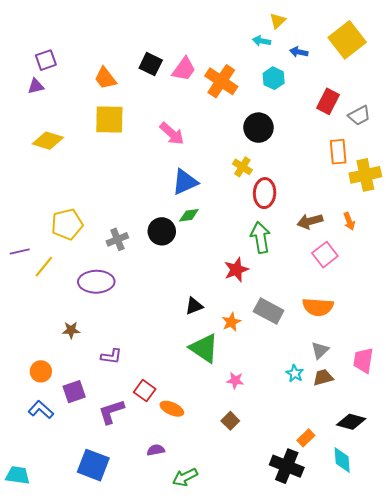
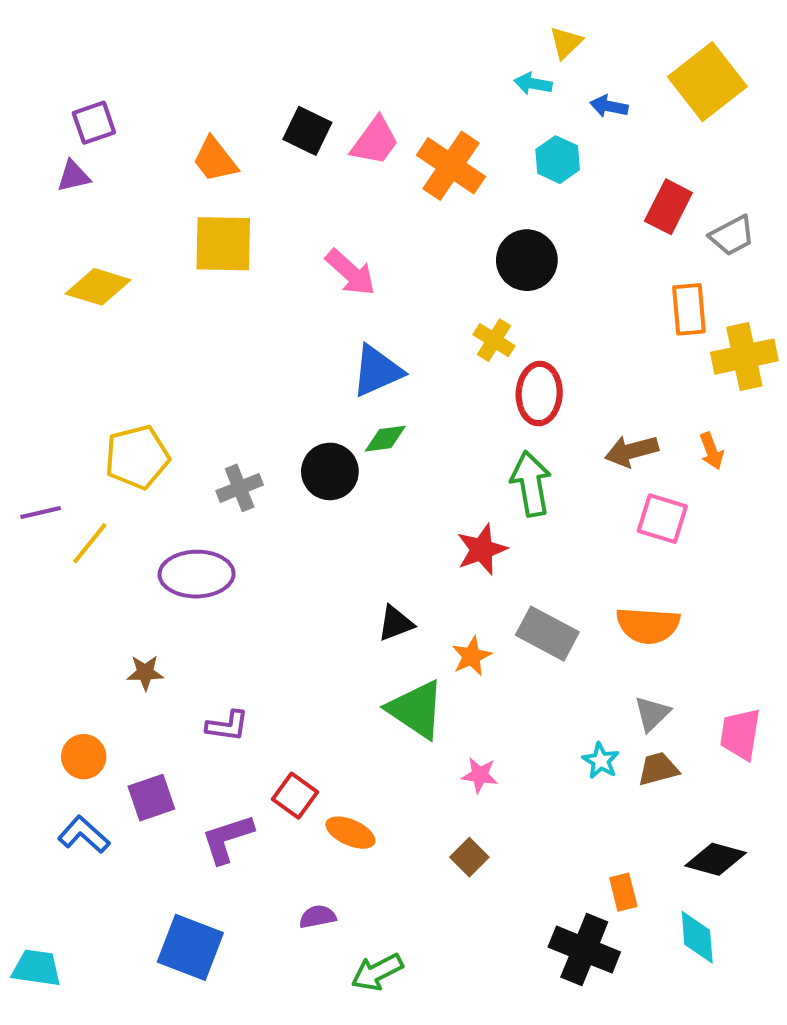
pink square: (325, 255) -> (662, 519), turned -35
orange rectangle: (306, 438) -> (623, 892), turned -60

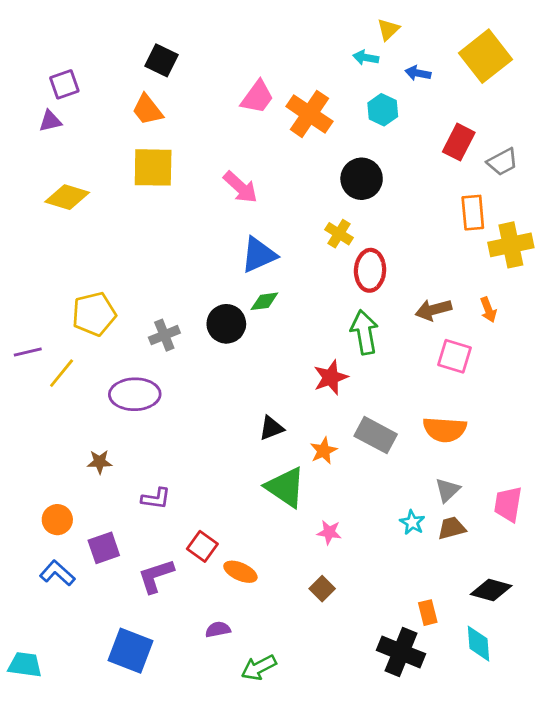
black square: (307, 131) -> (162, 60), moved

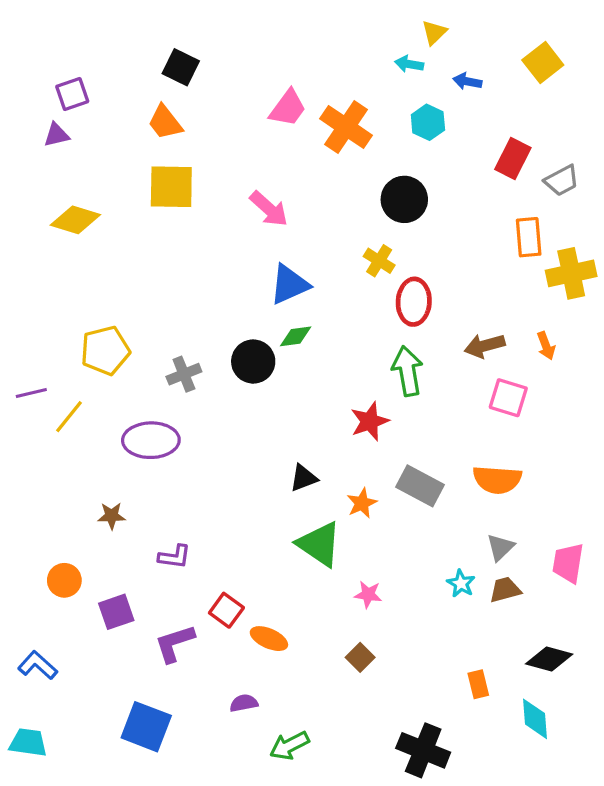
yellow square: (486, 56) -> (543, 62), size x0.7
blue L-shape: (57, 573) -> (38, 665), moved
black cross: (401, 652) -> (423, 750), moved

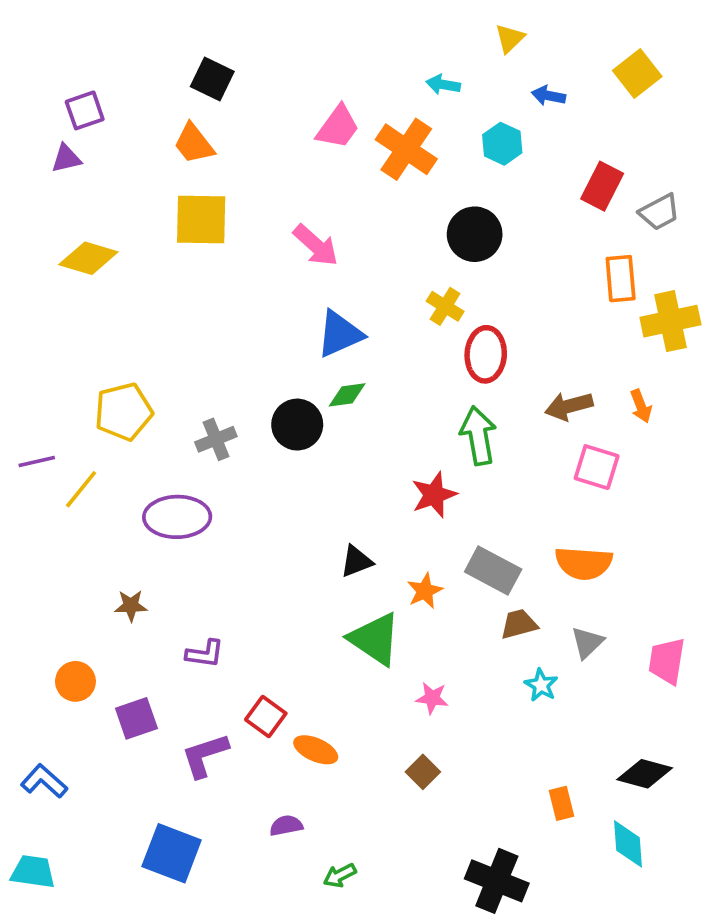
cyan arrow: (409, 64) -> (443, 85), moved
brown trapezoid: (505, 590) -> (519, 624), moved
green arrow: (289, 746) -> (340, 875), size x0.7

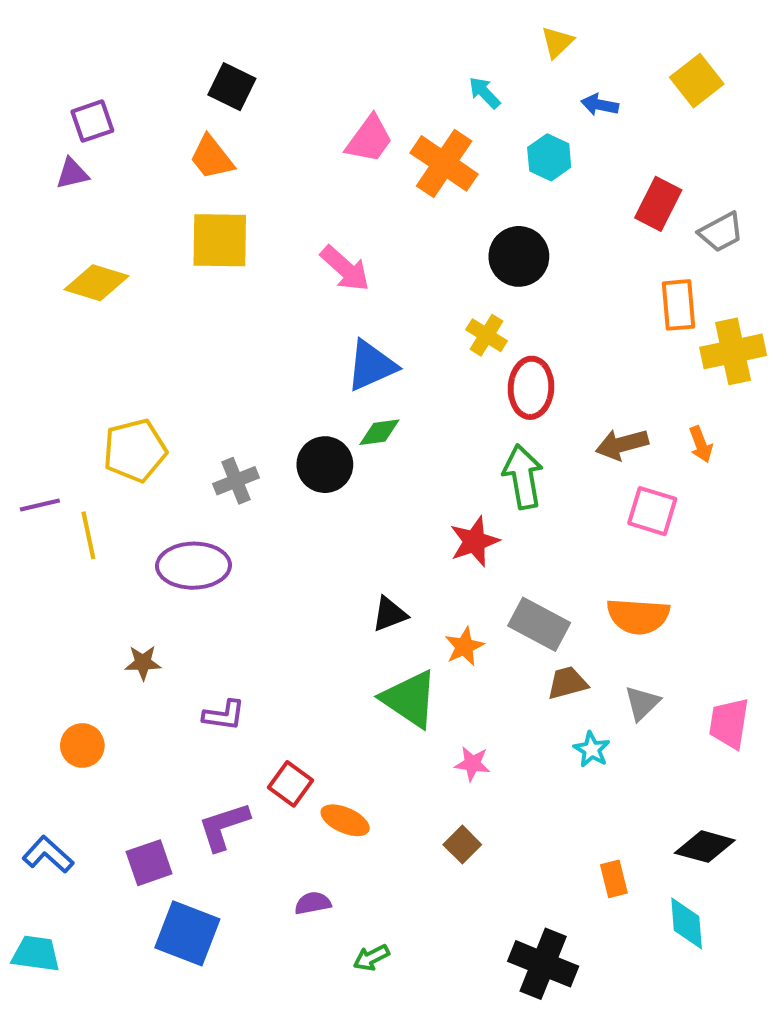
cyan arrow: (443, 85) -> (485, 93), turned 36
yellow line: (81, 489) -> (88, 535), turned -51
purple square: (136, 718) -> (149, 863), moved

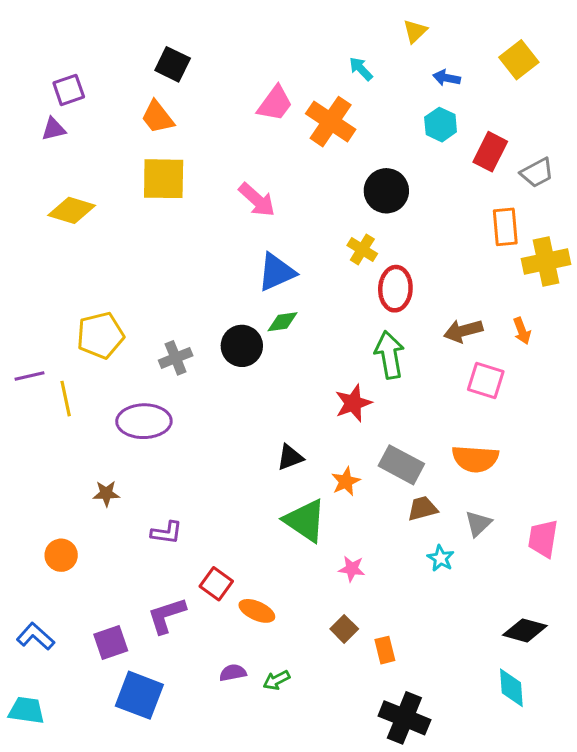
cyan hexagon: (549, 157) -> (441, 125), moved
orange rectangle: (614, 879) -> (385, 650), moved
green arrow: (371, 958) -> (276, 680), moved

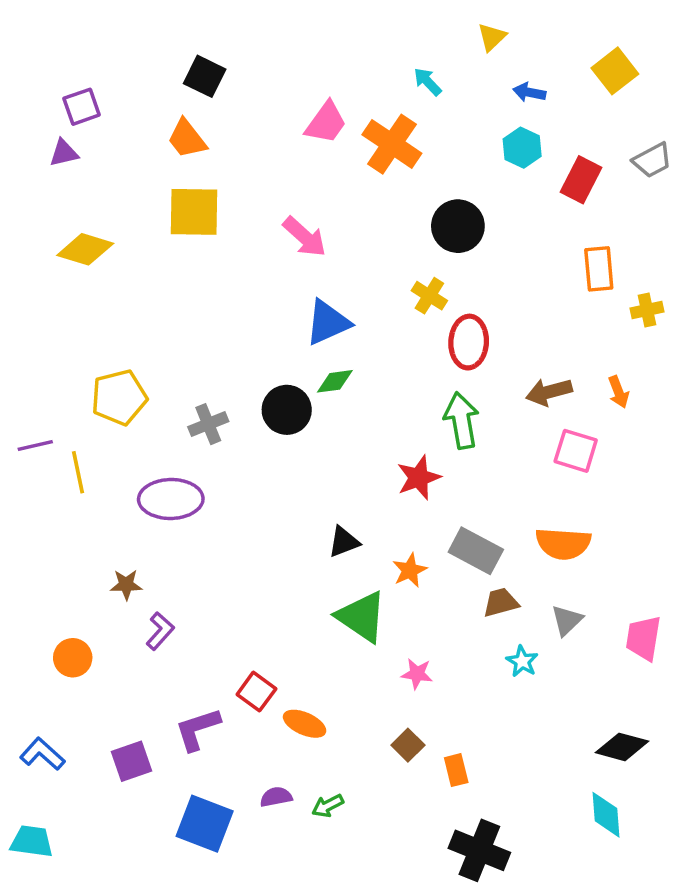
gray trapezoid: (537, 173) -> (652, 160), moved
yellow cross: (546, 262) -> (647, 310), size x0.6
purple L-shape: (167, 533) -> (160, 631), moved, turned -56
blue square: (139, 695) -> (205, 824), moved

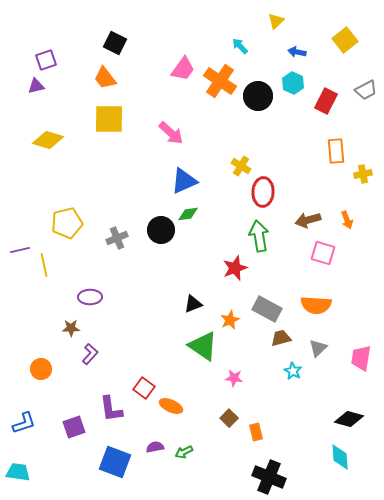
black circle: (458, 226) -> (258, 96), moved
purple ellipse: (171, 499) -> (90, 297), moved, size x0.7
purple L-shape: (198, 729) -> (111, 409), turned -80
blue L-shape: (42, 754) -> (24, 423), turned 120

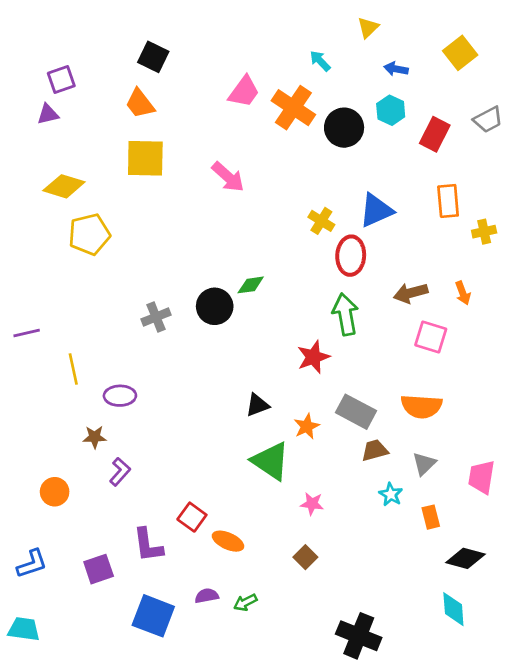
blue triangle: (184, 181) -> (376, 210), moved
yellow pentagon: (67, 223) -> (89, 234), moved
yellow line: (44, 265) -> (73, 369), moved
orange rectangle: (256, 432) -> (431, 517), moved

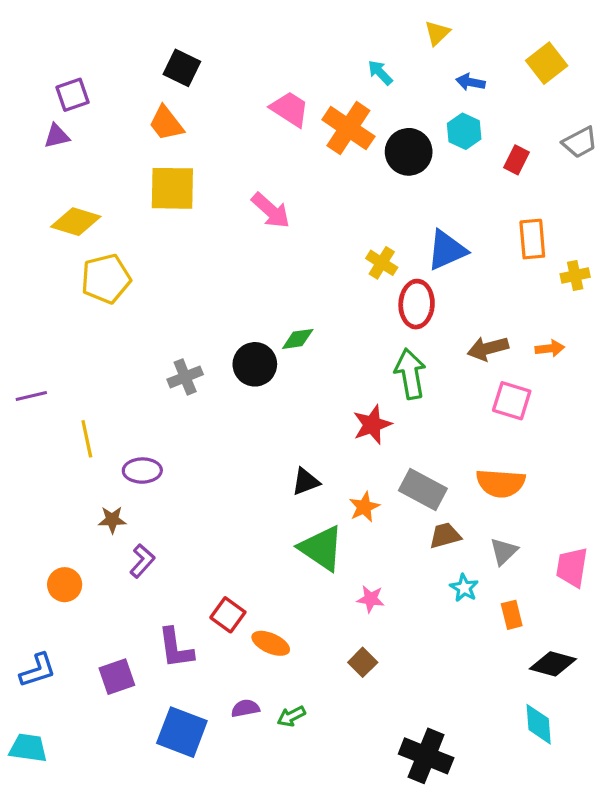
pink trapezoid: (244, 92) -> (290, 109), turned -93
red rectangle: (435, 134) -> (516, 160), size x0.7
orange arrow: (463, 293) -> (550, 348), turned -75

